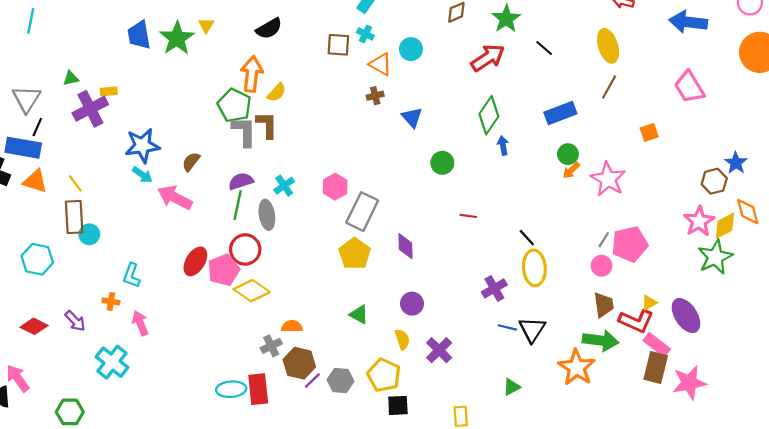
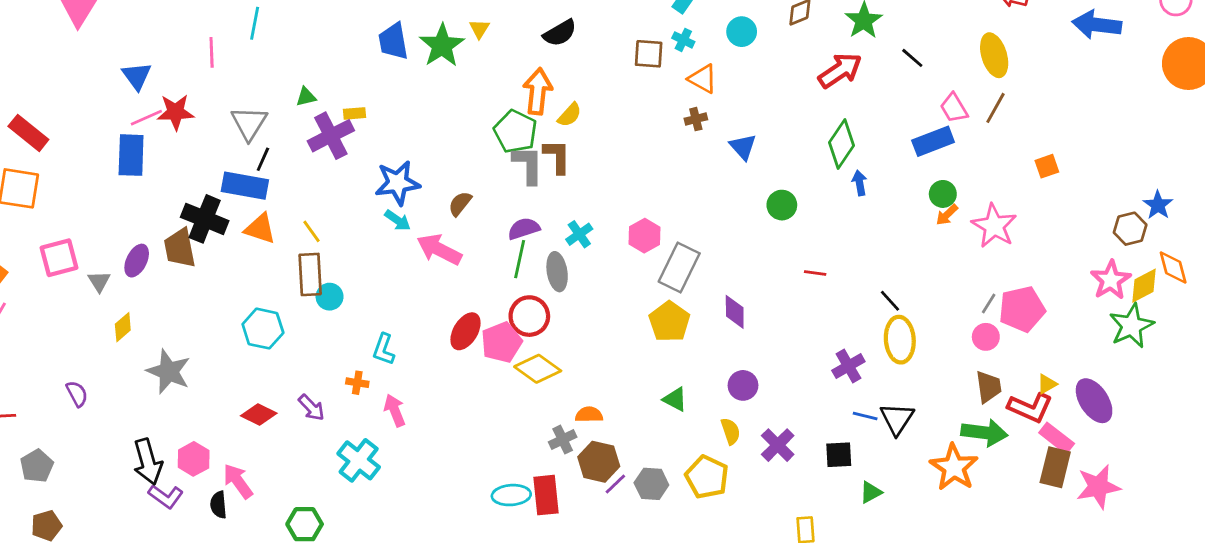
cyan circle: (411, 49) -> (742, 32), moved
pink trapezoid: (689, 87) -> (954, 108), moved, size x0.7
black square: (398, 405) -> (839, 455), moved

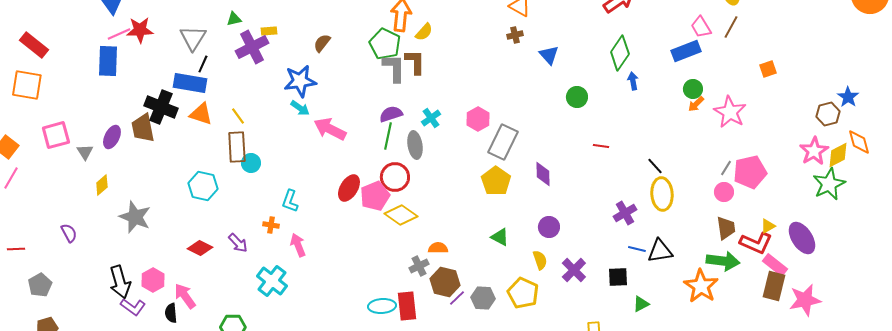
brown semicircle: (460, 204) -> (322, 43), moved
black triangle: (897, 419) -> (660, 251), turned 48

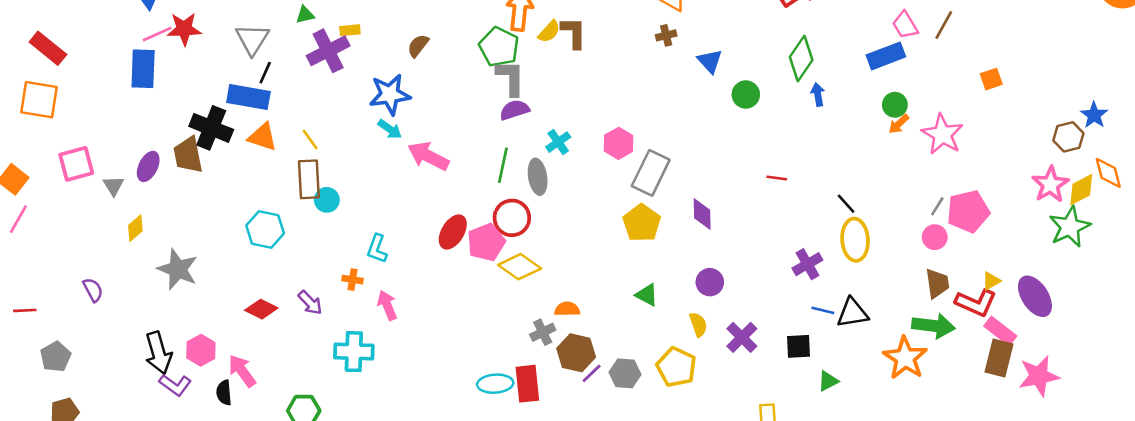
brown L-shape: (415, 62) -> (574, 33), moved
green circle: (577, 97) -> (746, 94), moved
purple semicircle: (391, 114) -> (514, 110), moved
cyan cross: (272, 281) -> (354, 352), turned -36

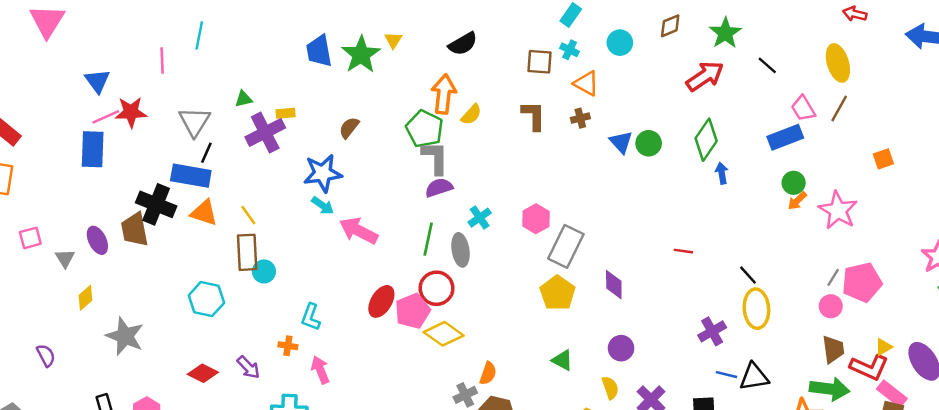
brown L-shape: (574, 33) -> (534, 116), moved
green circle: (746, 94) -> (649, 143), moved
pink square: (76, 164) -> (30, 238), size x0.7
purple ellipse: (148, 166) -> (97, 240), turned -52
orange semicircle: (567, 309) -> (488, 373), turned 110

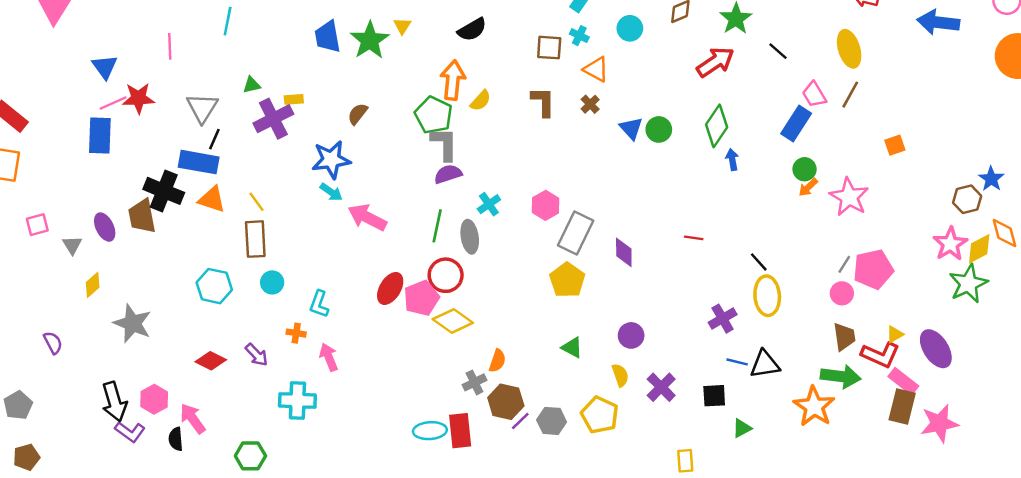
cyan line: (199, 35) -> (228, 21), moved
brown cross: (580, 118) -> (590, 104), turned -30
blue rectangle: (785, 137) -> (796, 123), turned -36
cyan circle: (264, 271) -> (272, 282), moved
purple diamond: (614, 285) -> (624, 252), moved

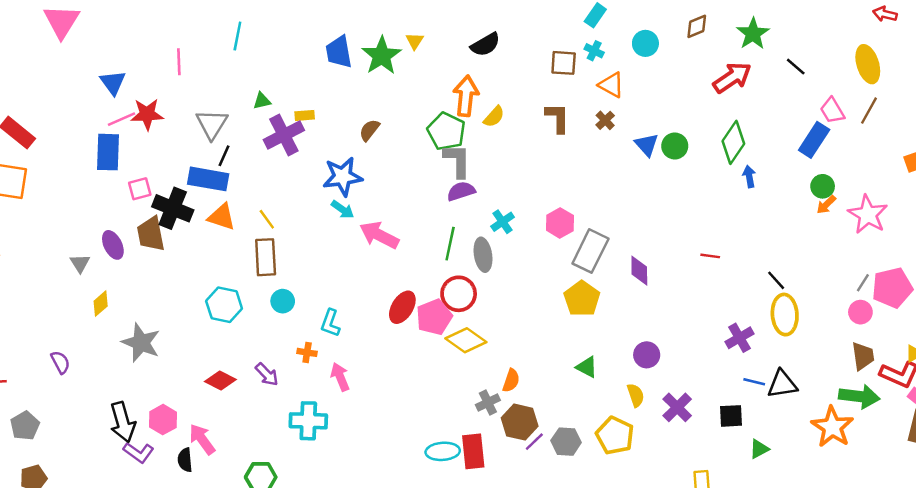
pink square: (37, 225) -> (140, 189), moved

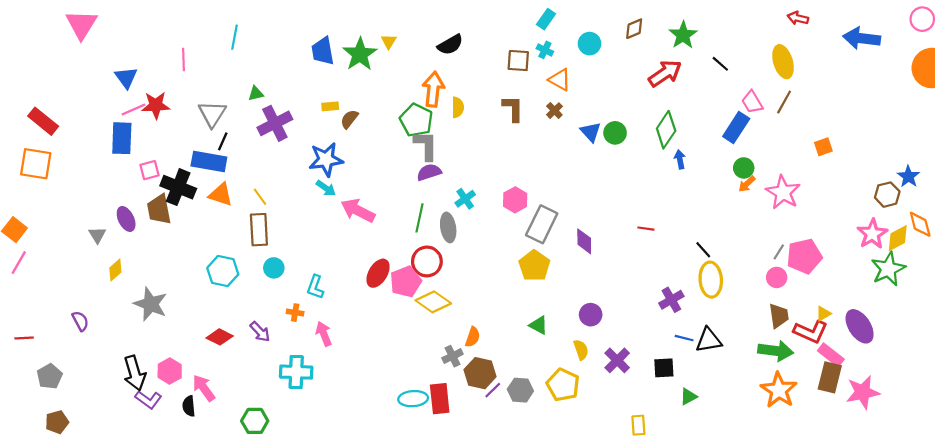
yellow rectangle: (305, 115) -> (330, 106), moved
yellow semicircle: (494, 117) -> (458, 107), turned -42
orange star: (832, 427) -> (779, 390), moved

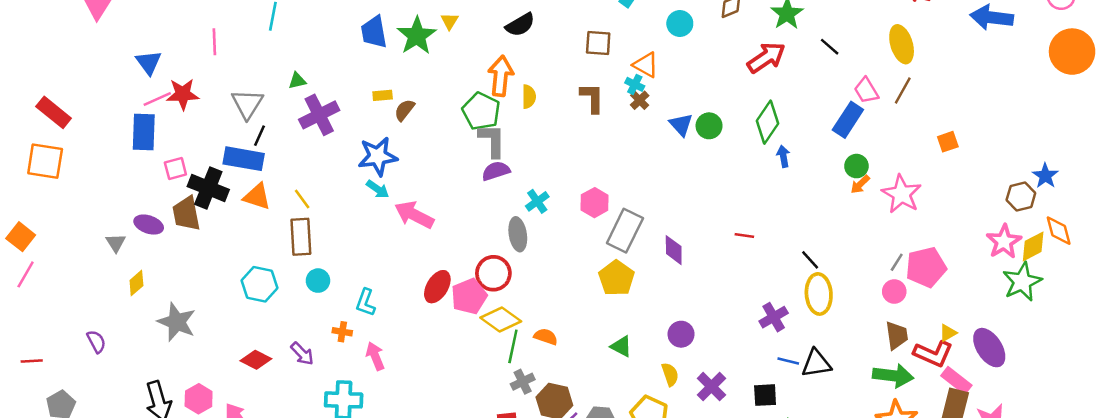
cyan cross: (545, 50) -> (635, 84), moved
green line: (419, 218) -> (513, 346), moved
purple ellipse: (126, 219) -> (149, 225), turned -45
orange semicircle: (473, 337) -> (546, 337), moved, turned -90

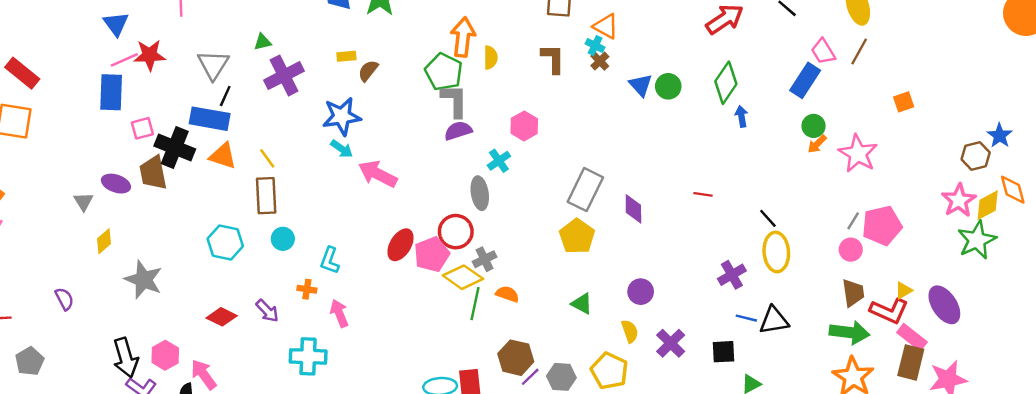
pink hexagon: (595, 203) -> (524, 126), moved
gray cross: (523, 382) -> (485, 259), moved

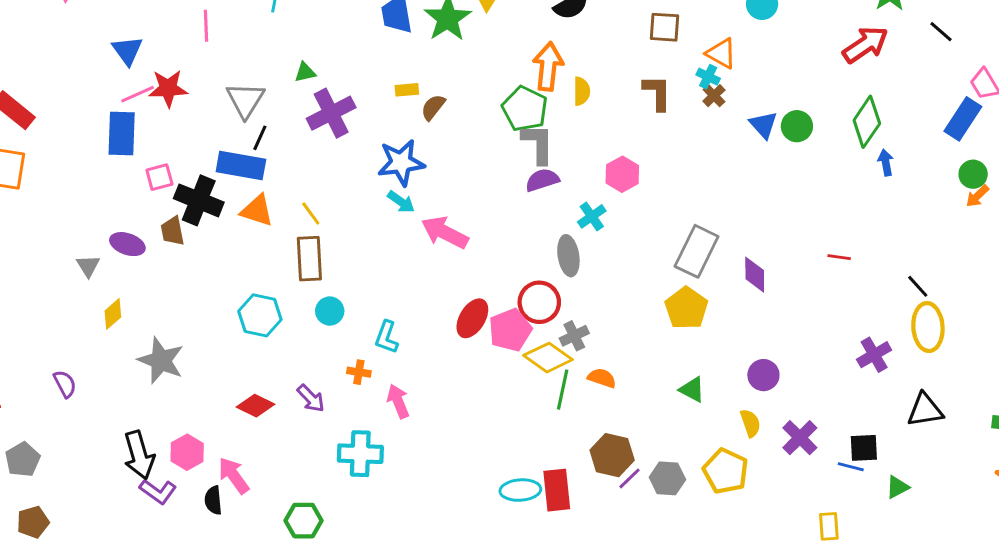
brown trapezoid: (153, 173) -> (173, 231), size x0.7
blue line: (746, 318) -> (851, 467), moved

